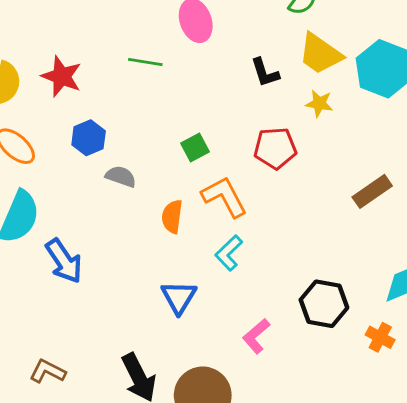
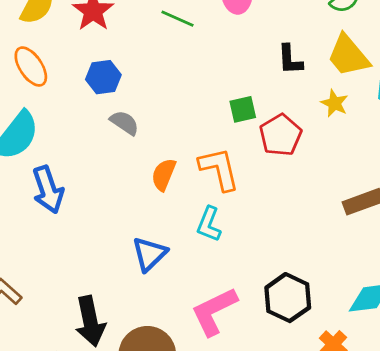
green square: (195, 148) -> (243, 109), moved
red pentagon: (275, 148) -> (281, 135), turned 30
cyan L-shape: (229, 253) -> (209, 224), turned -39
pink L-shape: (256, 336) -> (214, 311), size x1.5

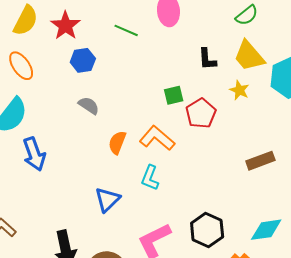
blue hexagon: (103, 77) -> (83, 60), moved
orange L-shape: (219, 169) -> (157, 138), turned -36

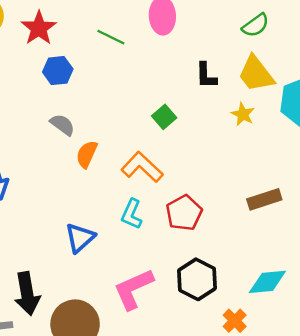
green square: (174, 95) -> (164, 117), turned -30
red pentagon: (201, 113) -> (184, 213), moved
orange semicircle: (117, 143) -> (87, 154), moved

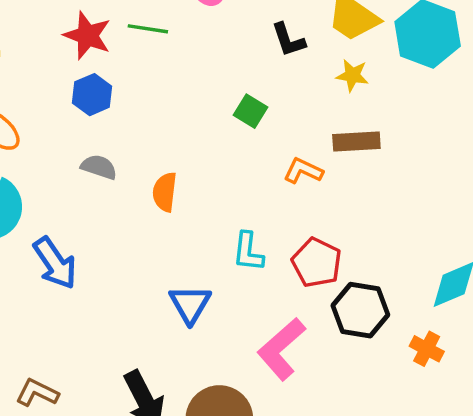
red star: (39, 28) -> (87, 35), moved
gray semicircle: (62, 125) -> (99, 167), moved
orange L-shape: (142, 167) -> (303, 171), moved, size x0.7
brown rectangle: (264, 199) -> (356, 141), moved, turned 32
red pentagon: (184, 213) -> (317, 263), moved

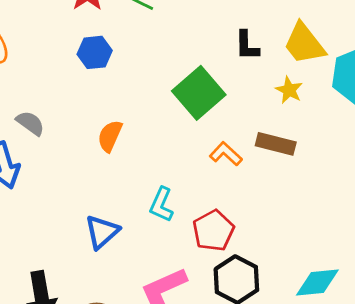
blue hexagon: (92, 95) -> (95, 52), moved
green square: (250, 111) -> (199, 93), size x1.8
gray semicircle: (99, 167) -> (30, 123), moved

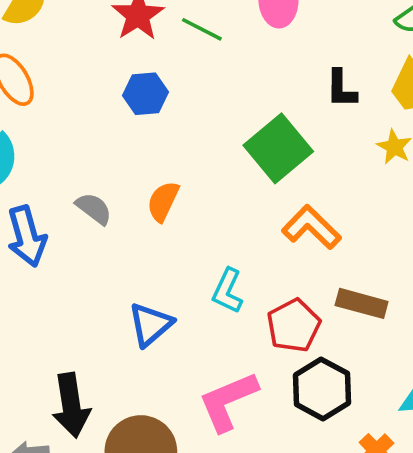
gray semicircle: (30, 123) -> (94, 209), moved
brown rectangle: (276, 144) -> (362, 303), moved
orange L-shape: (226, 154) -> (311, 227), size x1.4

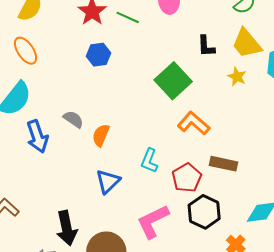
orange semicircle: (163, 201) -> (101, 135), moved

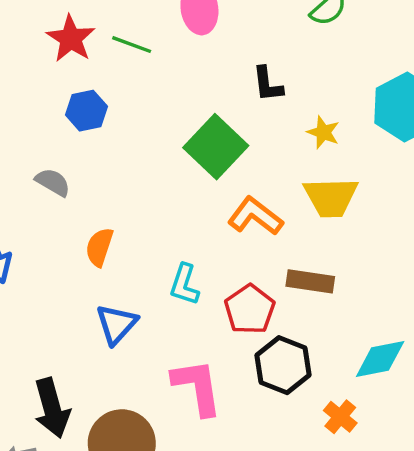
yellow trapezoid: (247, 43) -> (331, 197), moved, turned -48
gray semicircle: (73, 119) -> (53, 182), moved
pink L-shape: (153, 221) -> (197, 387), turned 111

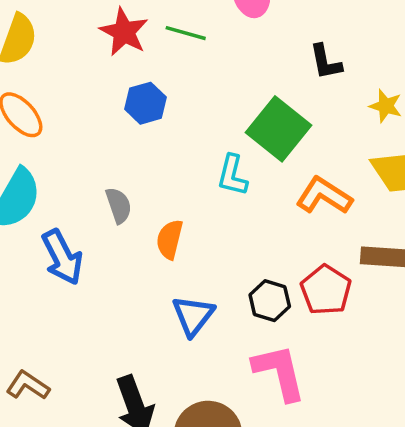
gray semicircle: (53, 182) -> (119, 205), moved, turned 45
cyan L-shape: (184, 285) -> (232, 175), moved
black hexagon: (283, 365) -> (270, 301), moved, size x0.7

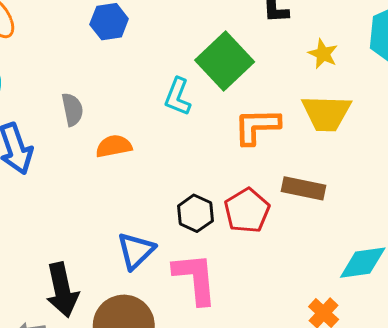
orange L-shape: (324, 196) -> (257, 126), turned -42
orange semicircle: (170, 239) -> (114, 146), turned 57
blue triangle: (193, 316) -> (136, 251), moved

